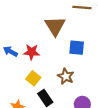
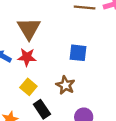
brown triangle: (55, 26) -> (29, 28), moved

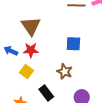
yellow square: (28, 87) -> (26, 72), moved

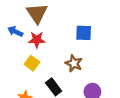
blue arrow: (11, 51) -> (15, 31), moved

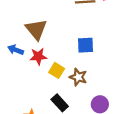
yellow square: (32, 63) -> (57, 70), moved

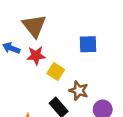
brown star: (78, 77) -> (79, 91), moved

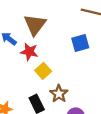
blue square: (88, 44) -> (80, 43), moved, turned -30

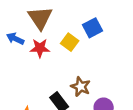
yellow square: (43, 71) -> (70, 42), moved

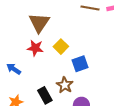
blue square: (93, 28) -> (80, 64), moved
blue arrow: (15, 39) -> (14, 69), moved

